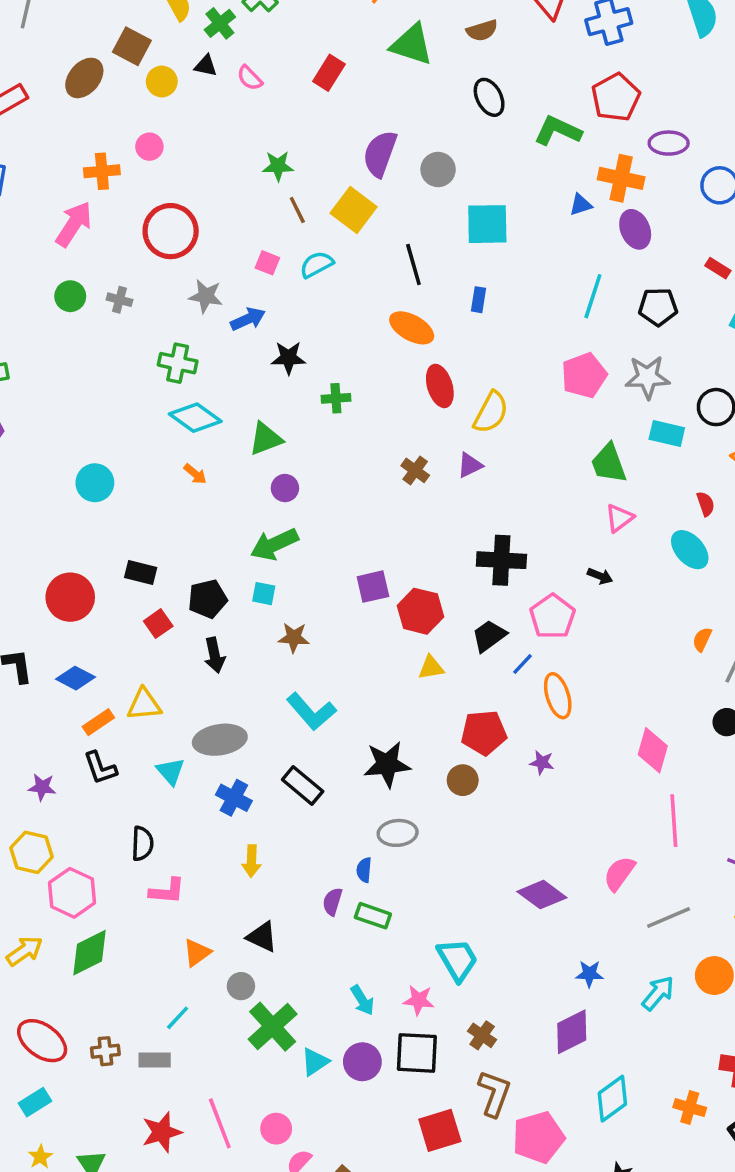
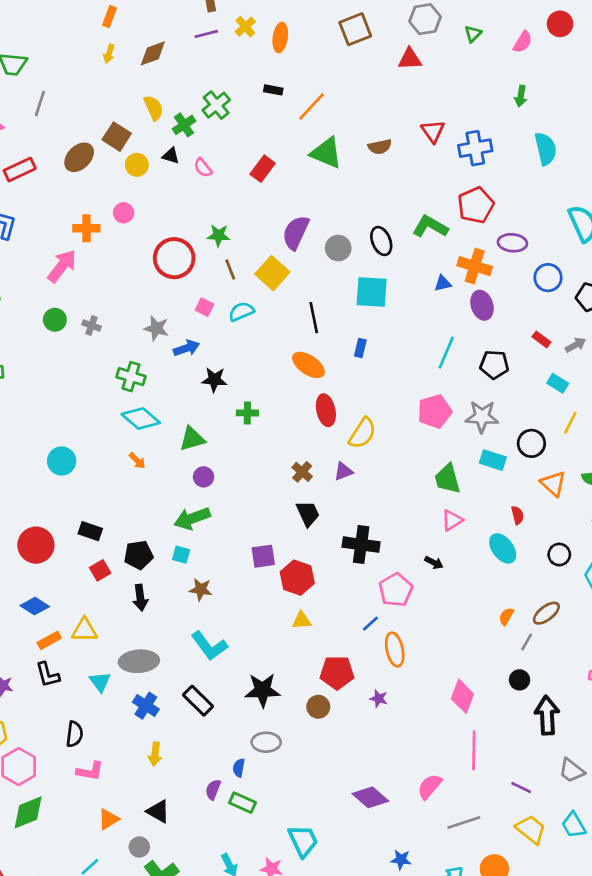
black ellipse: (489, 97) -> (381, 241), moved
red circle: (171, 231) -> (174, 258), moved
black trapezoid: (489, 636) -> (308, 514), moved, turned 96

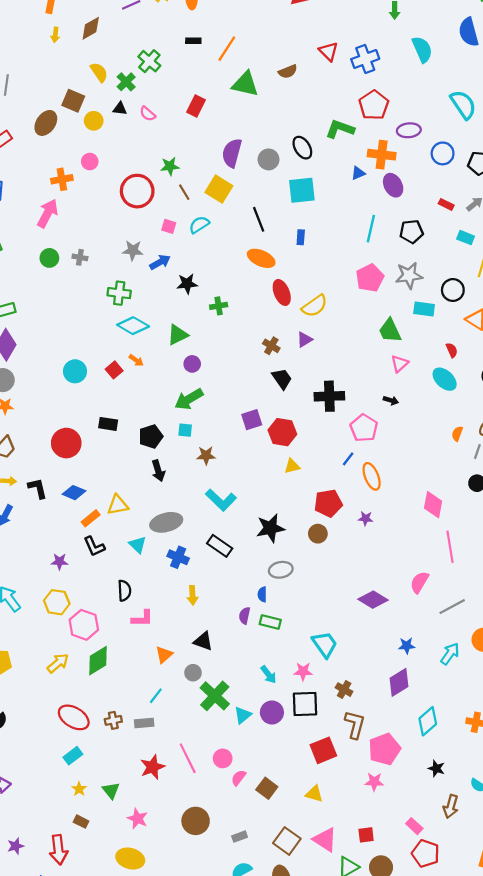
yellow semicircle: (362, 433) -> (315, 306), turned 32
red square: (100, 570) -> (114, 370), moved

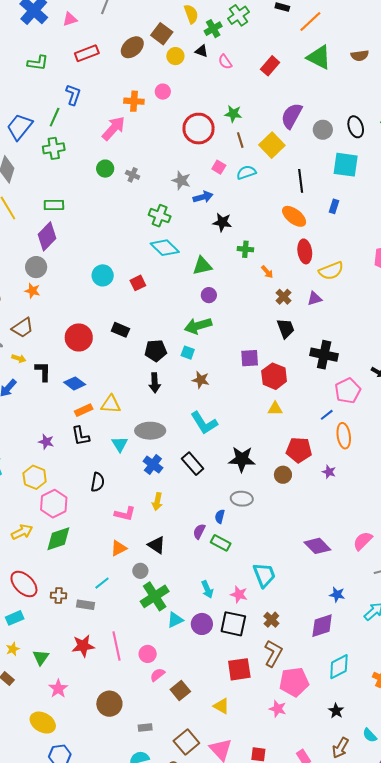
orange arrow: (136, 360) -> (267, 272), moved
pink L-shape: (142, 618) -> (125, 514), moved

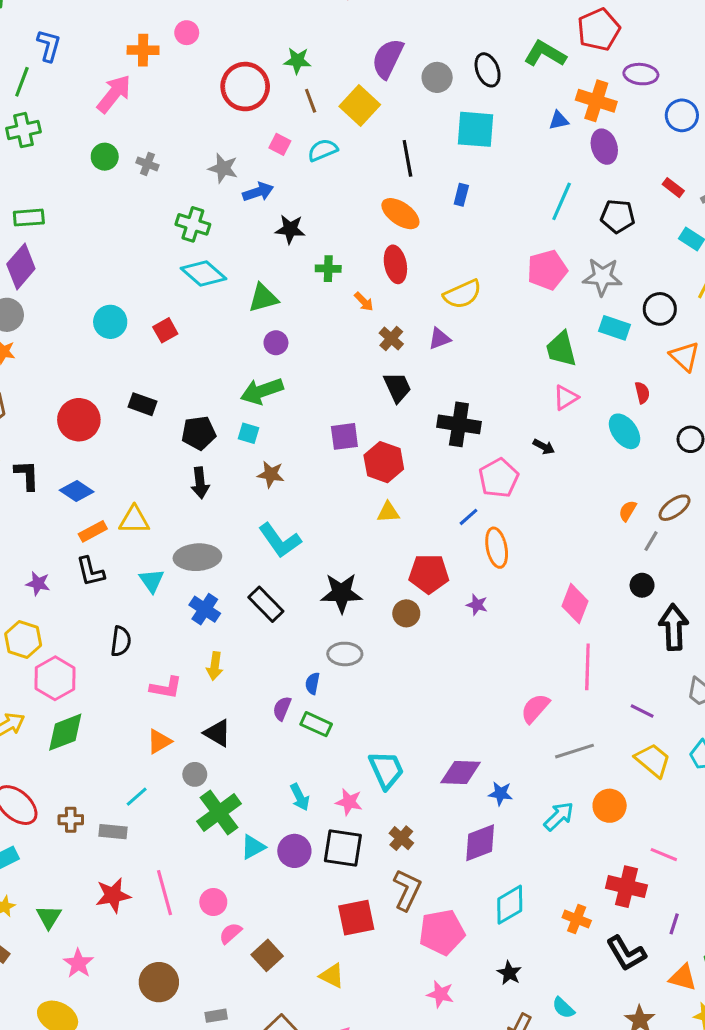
red ellipse: (305, 251) -> (395, 264), moved
purple diamond: (317, 546) -> (461, 772), moved, turned -40
pink star: (278, 709) -> (440, 994), moved

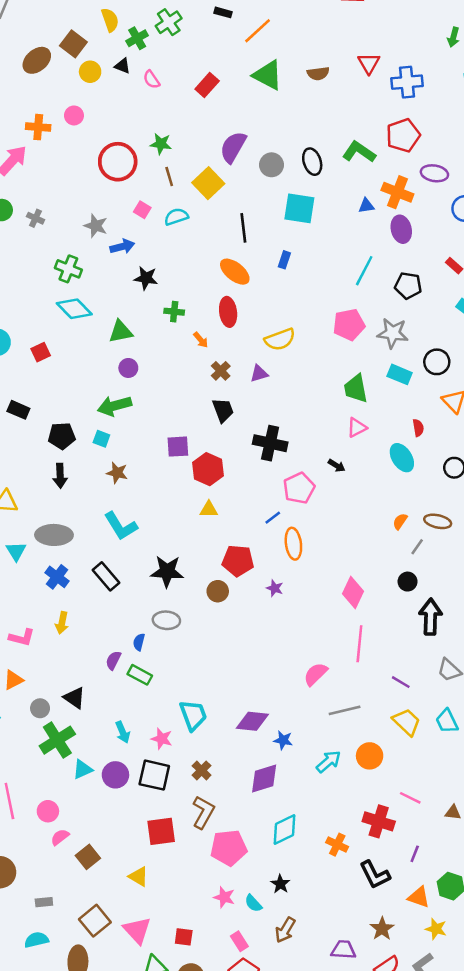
brown ellipse: (674, 508) -> (438, 521), turned 45
black triangle: (217, 733) -> (74, 698), moved
cyan semicircle: (563, 1008) -> (253, 903), moved

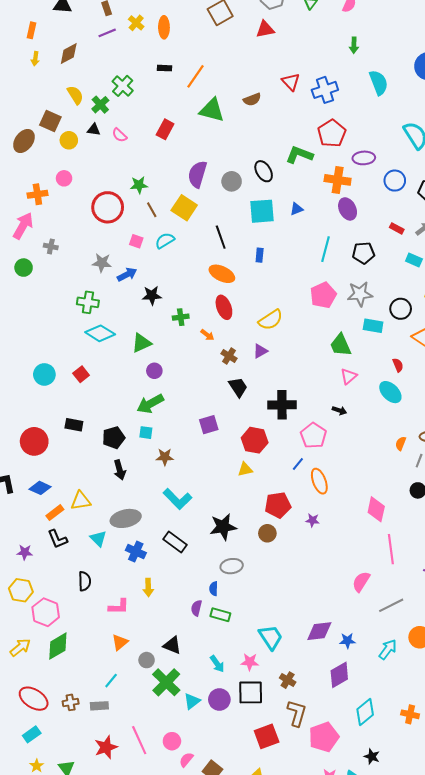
blue triangle: (366, 206) -> (297, 209), moved
gray cross: (35, 218) -> (51, 246), moved
red hexagon: (208, 469) -> (255, 440), moved

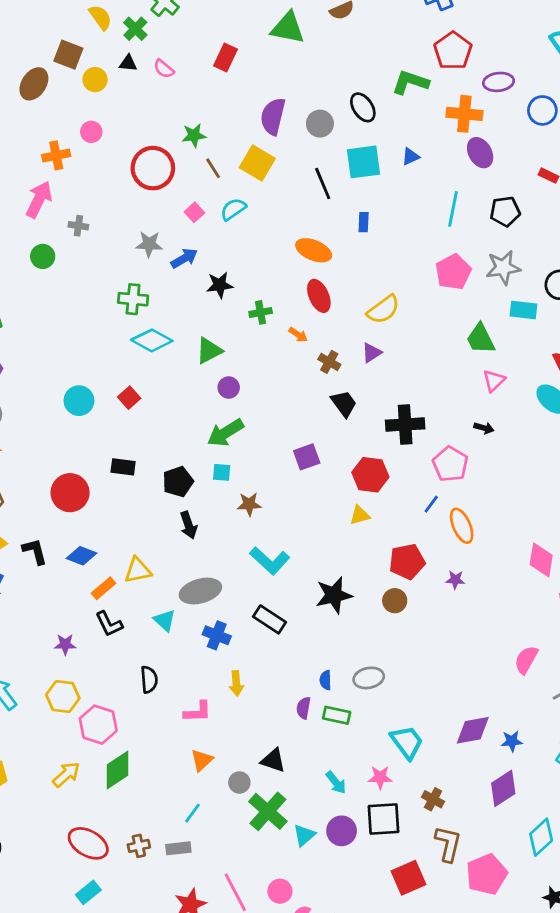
black line: (221, 237) -> (323, 183), moved
pink square: (136, 241) -> (194, 212), turned 32
gray ellipse: (232, 566) -> (369, 678), moved

